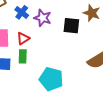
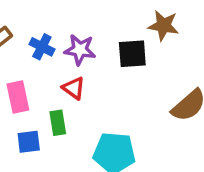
red triangle: (23, 38) -> (74, 88), moved, turned -40

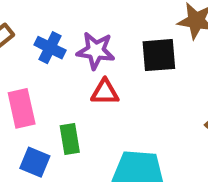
red triangle: (74, 88) -> (105, 92), moved, turned -35
blue square: (29, 142) -> (35, 162), turned 30

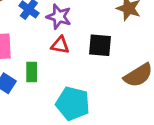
black square: (159, 55) -> (100, 45), moved

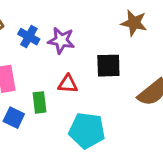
red triangle: (60, 45) -> (68, 84), moved

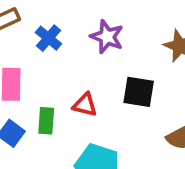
purple star: (61, 40) -> (107, 37), moved

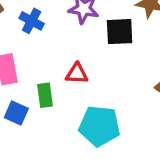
black square: (139, 92) -> (120, 32), moved

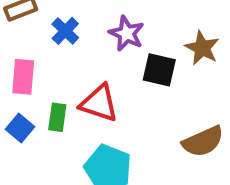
red triangle: (77, 74) -> (99, 103), size x1.5

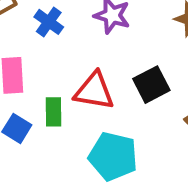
black square: (159, 70) -> (151, 85), moved, turned -32

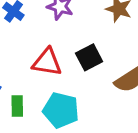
green rectangle: (53, 112) -> (17, 106), moved

